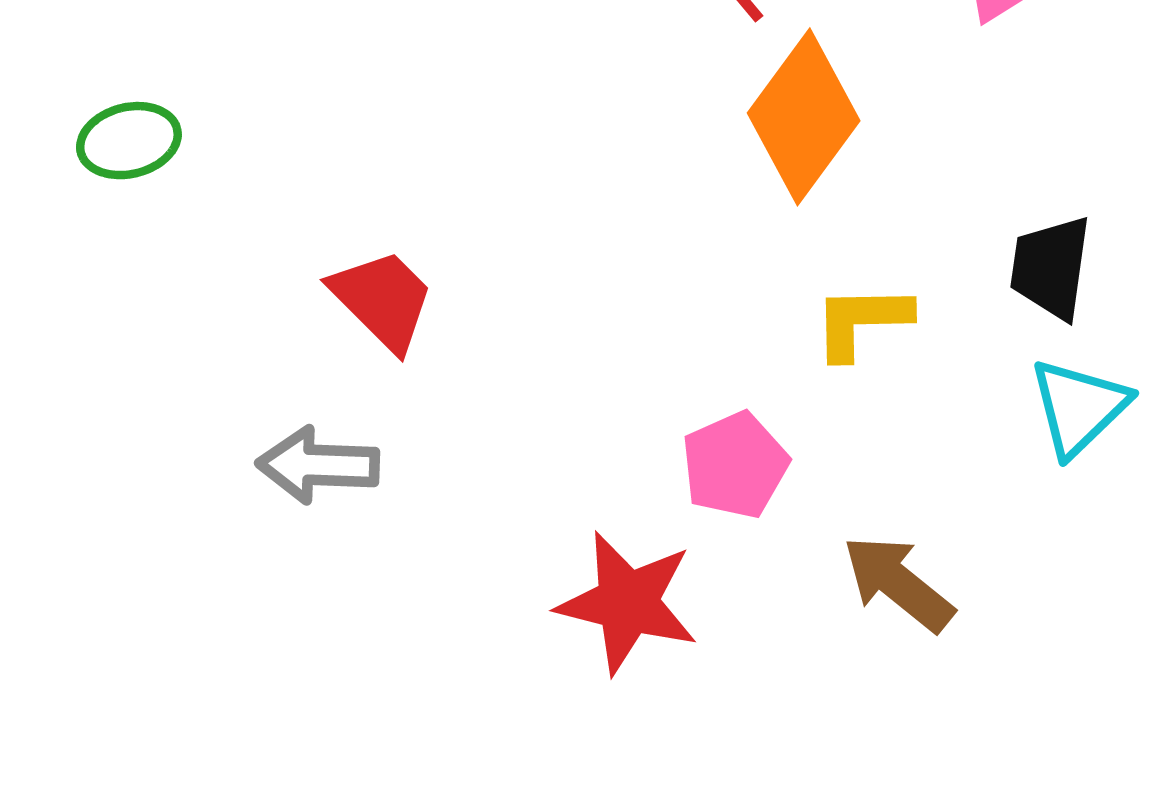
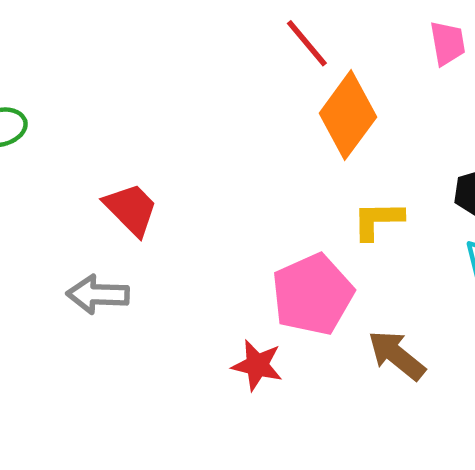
pink pentagon: (735, 465) -> (312, 294), size x1.5
red star: (627, 603) -> (257, 365), size x0.7

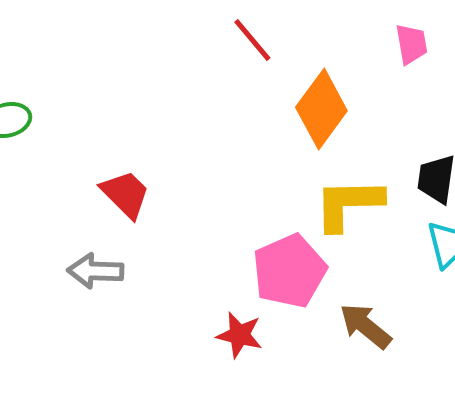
red line: (307, 43) -> (252, 40), moved
yellow L-shape: (378, 220) -> (348, 204), size x1.5

